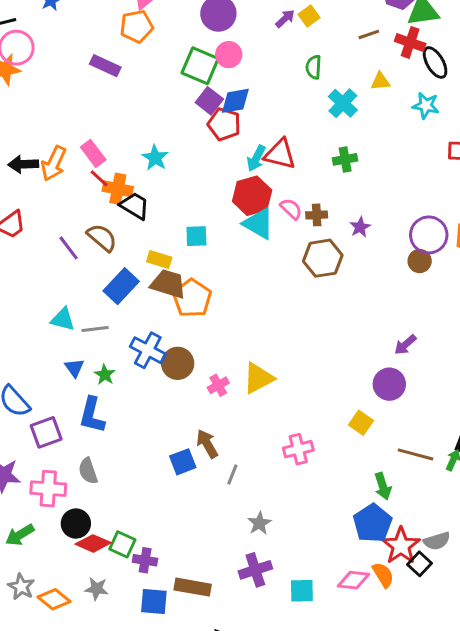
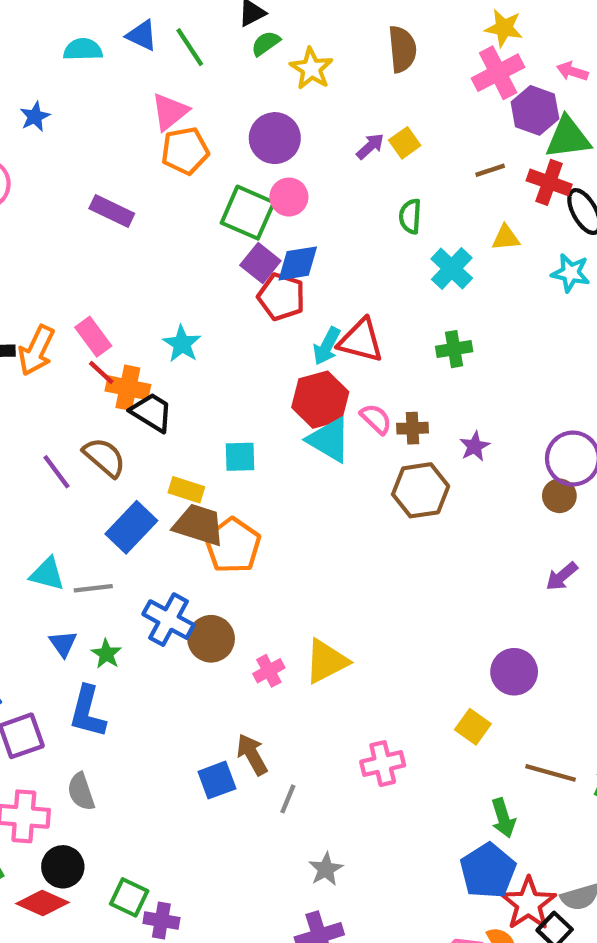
orange pentagon: (137, 26) -> (185, 151), moved
purple arrow: (405, 345) -> (562, 576), moved
red diamond: (93, 543) -> (43, 903), moved

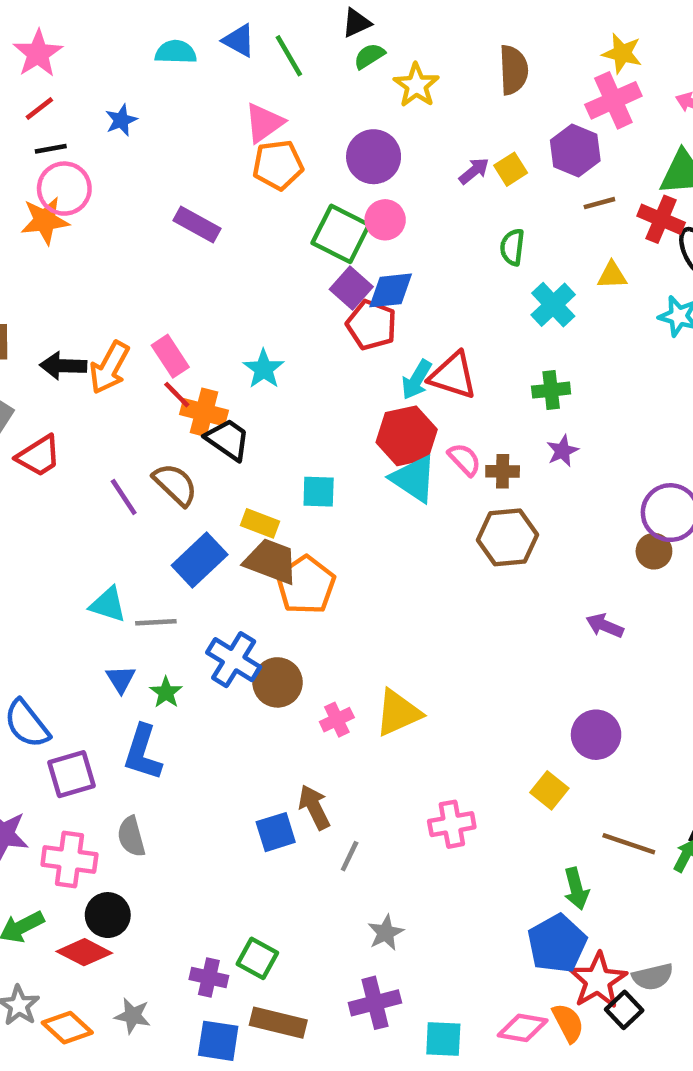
purple hexagon: (535, 110) -> (575, 151), moved
purple star: (475, 446) -> (562, 451), moved
purple arrow: (562, 576) -> (605, 626), moved, turned 60
green square: (129, 897) -> (257, 958), moved

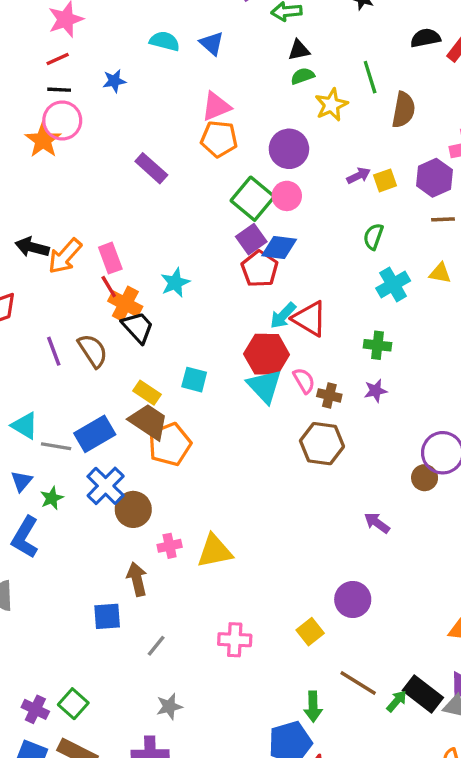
green line: (289, 56) -> (370, 77), moved
orange star: (45, 221) -> (43, 140), turned 30
blue rectangle: (200, 560) -> (95, 434), moved
brown arrow: (314, 807) -> (137, 579), moved

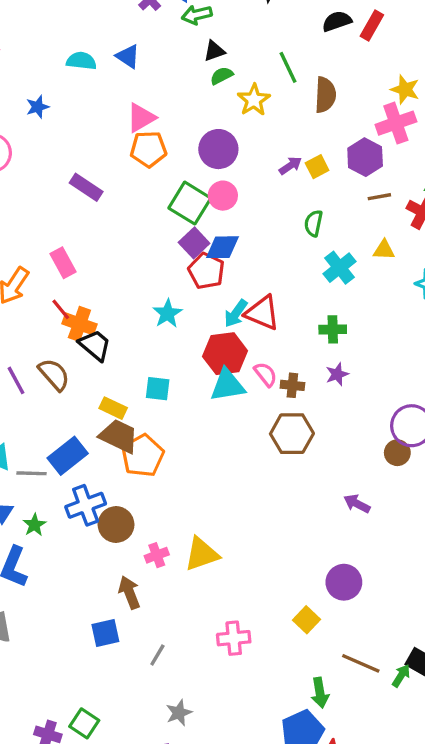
pink rectangle: (110, 258) -> (63, 263), moved
cyan star: (175, 283) -> (167, 313), moved
cyan triangle: (264, 386) -> (227, 385), turned -48
blue cross: (106, 486) -> (86, 505), turned 33

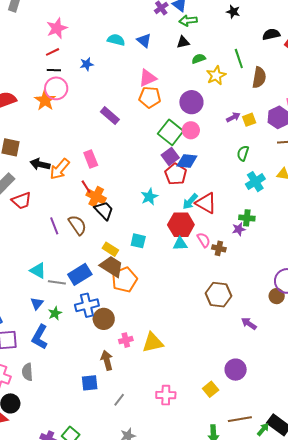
black triangle: (214, 51) -> (183, 42), moved
purple star: (337, 374) -> (239, 229), moved
cyan triangle: (227, 385) -> (180, 244), size x0.7
brown hexagon: (292, 434) -> (219, 295), moved
brown line: (361, 663) -> (240, 419), turned -40

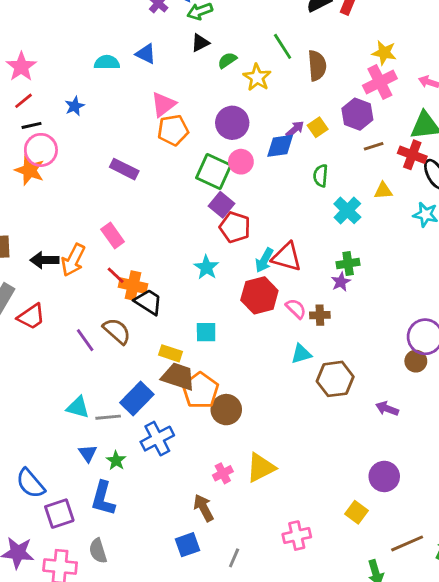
blue diamond: (187, 161) -> (280, 146), moved
cyan triangle: (180, 244) -> (301, 354), moved
brown circle: (104, 319) -> (226, 410), moved

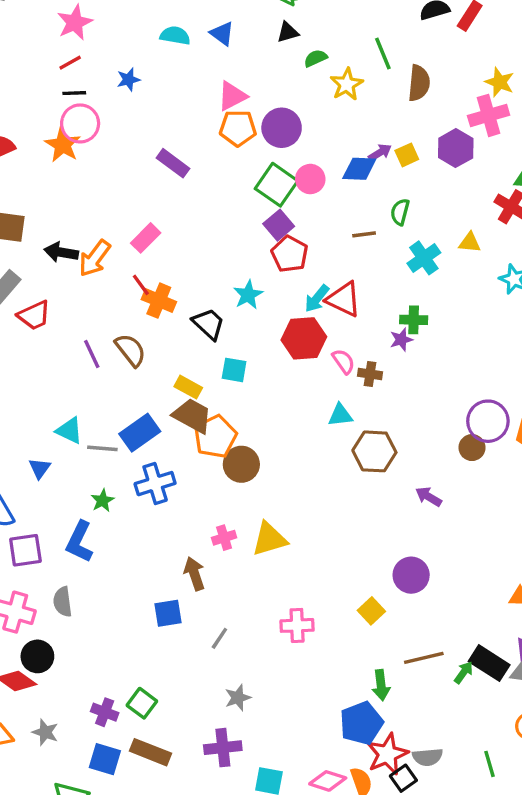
purple circle: (232, 123) -> (282, 128), moved
brown line: (374, 146) -> (364, 234), moved
pink rectangle: (113, 235) -> (146, 238), turned 70
black trapezoid: (148, 302) -> (209, 324), moved
blue triangle: (88, 453) -> (40, 468), moved

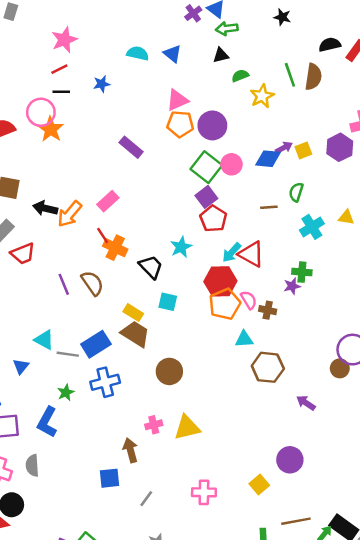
brown semicircle: (419, 83) -> (313, 77), moved
pink circle: (80, 123) -> (41, 112), moved
orange pentagon: (215, 437) -> (225, 304), moved

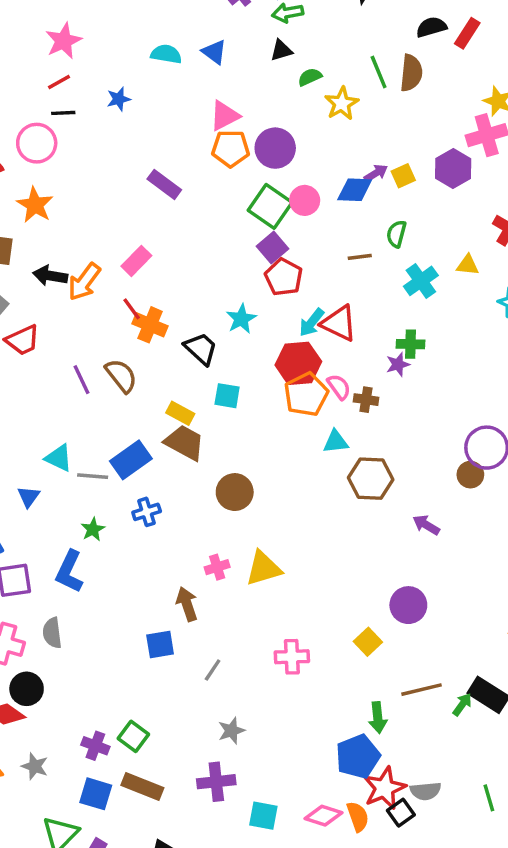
orange star: (51, 129) -> (35, 205), moved
blue cross: (105, 382) -> (147, 512), size x0.7

